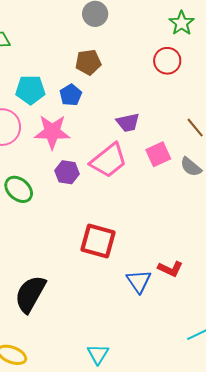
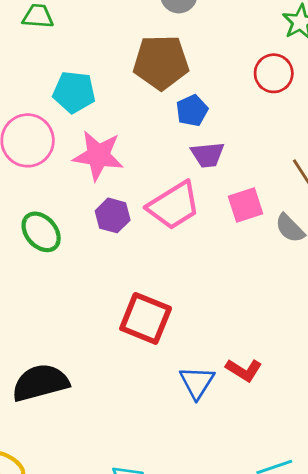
brown pentagon: (88, 62) -> (161, 62), size x1.5
blue pentagon: (71, 95) -> (192, 111), moved
black semicircle: (30, 294) -> (40, 383), turned 39

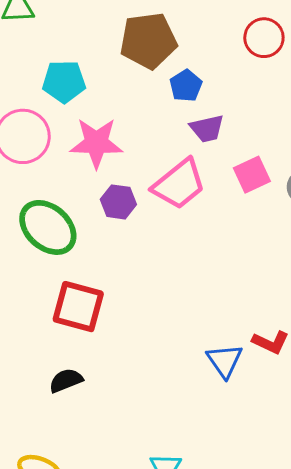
green ellipse: (41, 232) -> (48, 227), size x1.4
red square: (146, 318) -> (78, 307), moved
black semicircle: (40, 383) -> (66, 380), size x0.6

